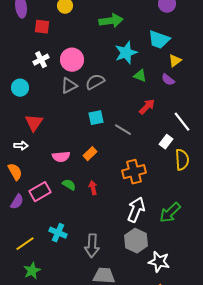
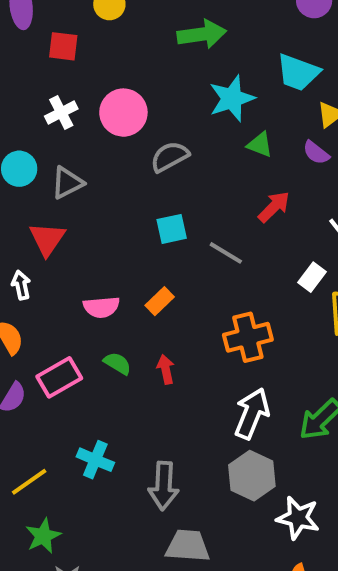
gray triangle: (69, 86) -> (67, 183), moved
white arrow: (21, 146) -> (21, 285), turned -104

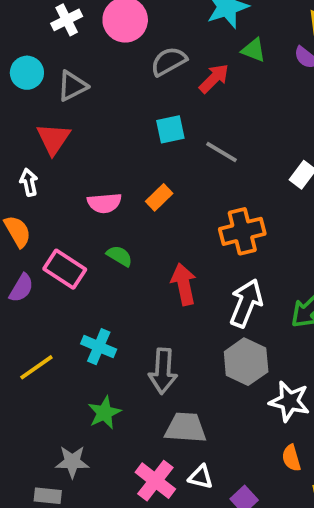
red arrow: (274, 207) -> (214, 78), moved
red arrow: (166, 369) -> (184, 284), moved, size x1.5
pink rectangle: (59, 377) -> (65, 269), turned 63
green star: (43, 536) -> (104, 413), moved

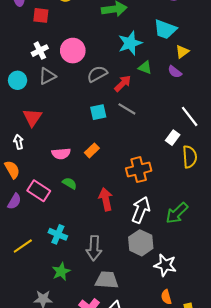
gray triangle: (72, 86) -> (47, 76), moved
gray line: (221, 152) -> (127, 109), moved

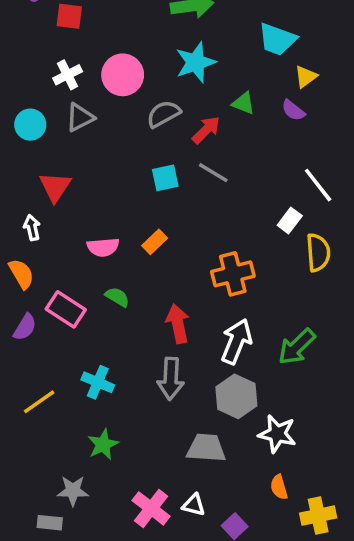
cyan star: (130, 43) -> (195, 62), moved
gray arrow: (94, 248) -> (171, 379), moved
gray trapezoid: (107, 280) -> (206, 448), moved

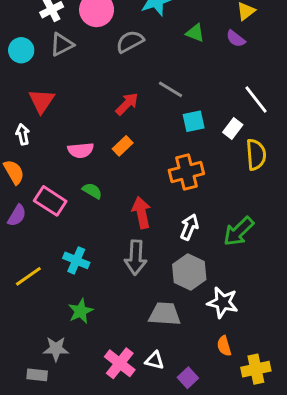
red arrow: (206, 130) -> (127, 104), moved
cyan square: (165, 178) -> (194, 121), moved
white arrow: (236, 341) -> (189, 227), size x0.7

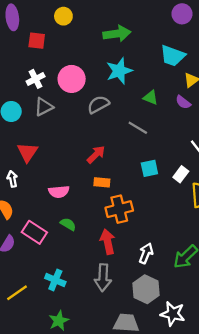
gray line: (170, 89) -> (138, 128), moved
orange rectangle: (123, 146) -> (102, 182), moved, turned 49
orange cross: (186, 172) -> (119, 209), moved

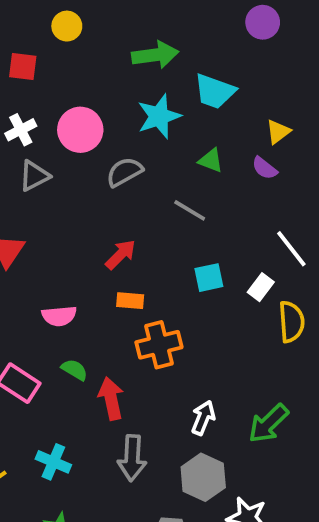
cyan trapezoid: (173, 56) -> (215, 91), moved
red arrow: (108, 242) -> (111, 399), moved

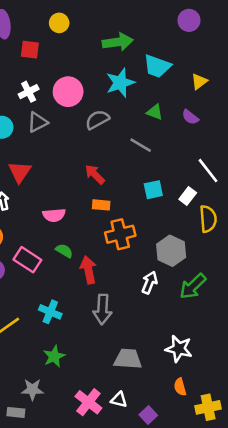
yellow triangle: (278, 132) -> (199, 81), moved
red arrow: (121, 255) -> (95, 174), turned -90
gray hexagon: (203, 477) -> (171, 251), moved

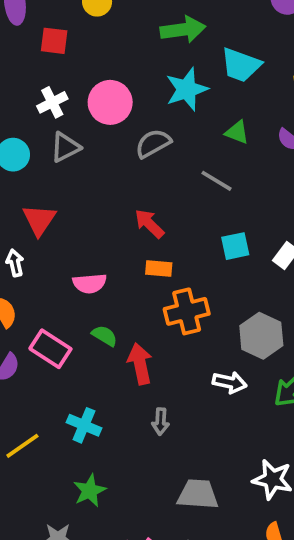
white arrow: (150, 283) -> (230, 382), turned 80
gray arrow: (102, 309) -> (161, 422), size x0.6

